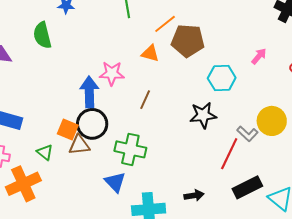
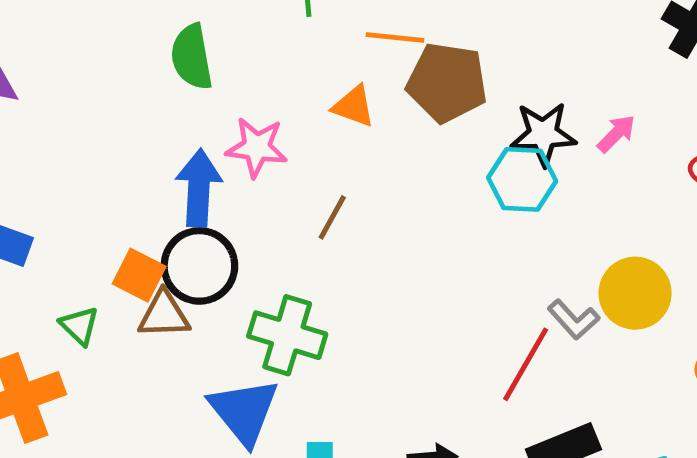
orange line: (165, 24) -> (395, 37), turned 40
green semicircle: (42, 35) -> (192, 57), moved
black star: (203, 115) -> (543, 134), moved
blue triangle: (115, 182) -> (244, 411), size x1.4

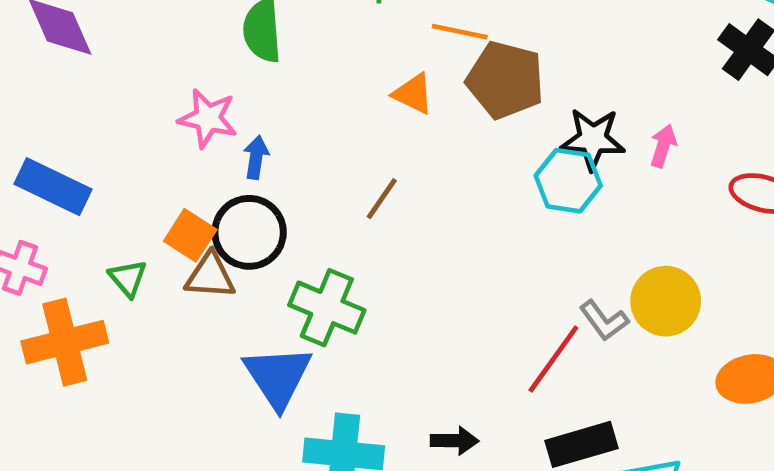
pink arrow: (616, 134) -> (663, 146), turned -33
pink star: (257, 147) -> (208, 118), moved
blue arrow: (199, 188) -> (256, 157), size x0.6

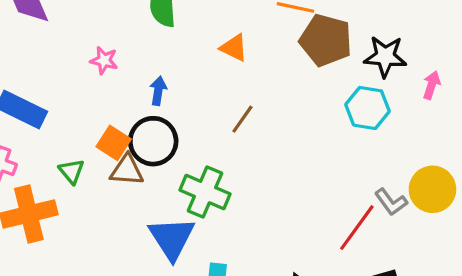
orange triangle: (413, 94) -> (234, 48), moved
pink star: (208, 118) -> (104, 60), moved, size x0.7
black star: (593, 139) -> (385, 57), moved

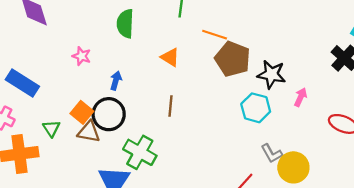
brown line: (242, 119) -> (170, 106), turned -36
gray L-shape: (391, 202) -> (272, 153), moved

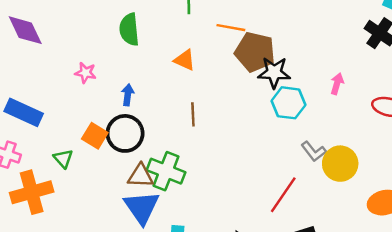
black star: (271, 74) -> (274, 73), moved
brown triangle: (89, 132) -> (141, 176), moved

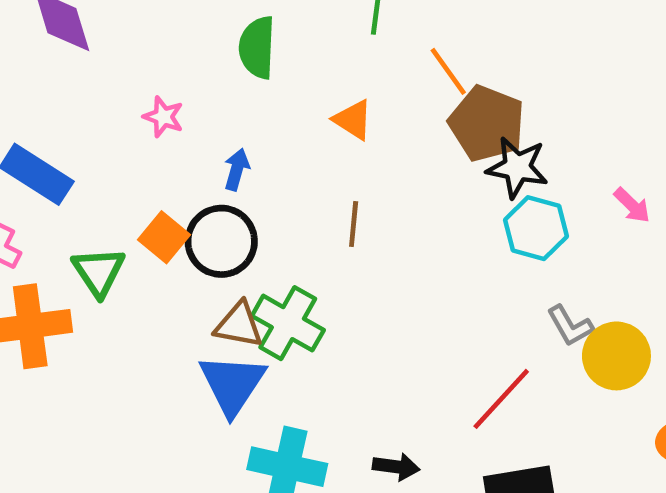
orange line: (231, 28) -> (448, 71), turned 36
pink arrow: (337, 84) -> (632, 205), turned 110
green triangle: (63, 159) -> (99, 272), size x1.4

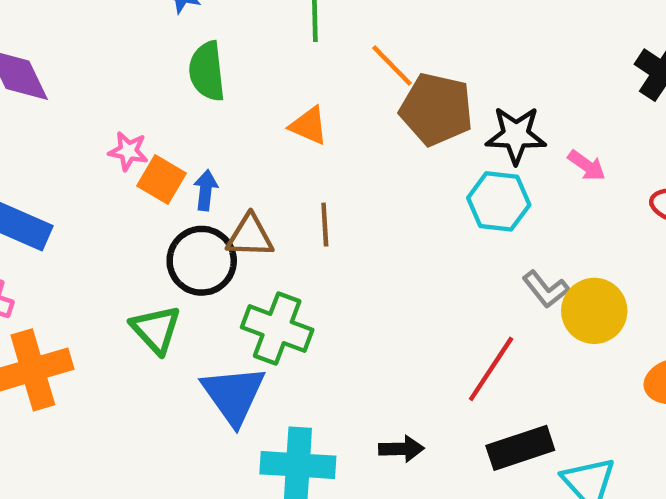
black star: (517, 167) -> (516, 135), moved
orange square: (164, 237) -> (161, 179), moved
green triangle: (99, 272) -> (156, 329), moved
brown triangle: (239, 325) -> (250, 236), moved

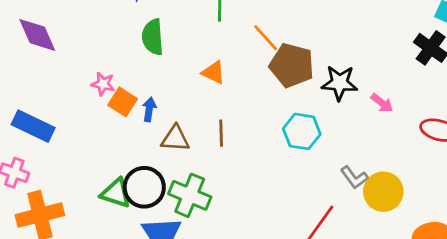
cyan hexagon: (499, 201) -> (302, 131), moved
black circle: (202, 261) -> (144, 187), moved
green triangle: (156, 329) -> (116, 193), turned -32

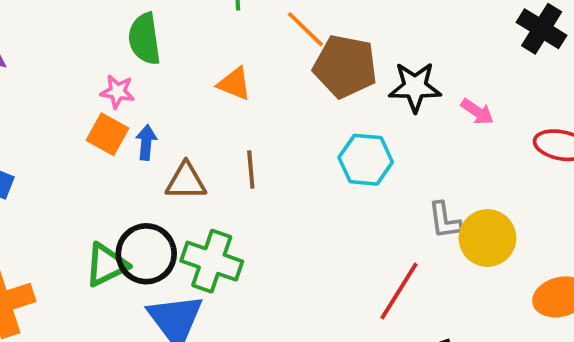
pink star: (103, 84) -> (118, 92), moved
gray L-shape: (354, 177) -> (445, 220), turned 32
green triangle: (116, 193) -> (106, 265), turned -40

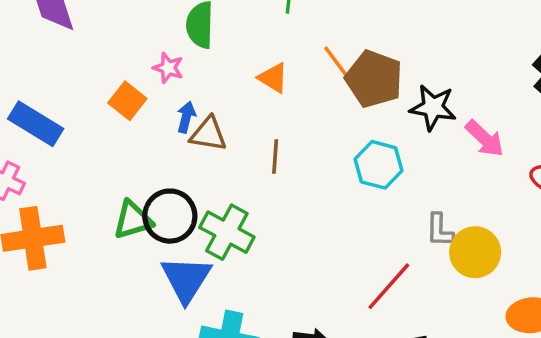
orange line: (305, 29) -> (338, 64), moved
pink arrow: (477, 112) -> (485, 139), size x1.4
orange square: (107, 134) -> (127, 101), moved
brown triangle: (186, 181) -> (208, 134), moved

